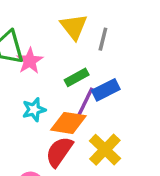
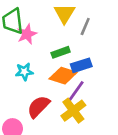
purple line: (85, 102) -> (76, 91), moved
orange diamond: (68, 123) -> (63, 76), moved

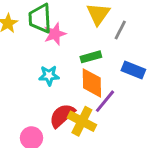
blue rectangle: (81, 65) -> (133, 70), moved, turned 36
orange diamond: (63, 76) -> (92, 83), turned 68
yellow cross: (73, 111) -> (82, 121), moved, turned -30

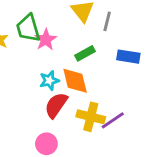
orange diamond: (92, 83) -> (75, 81), moved
purple line: (105, 101) -> (113, 120), moved, turned 30
red semicircle: (62, 115) -> (56, 105), moved

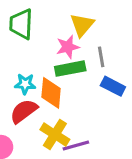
gray line: (107, 21) -> (101, 57), moved, turned -42
pink star: (46, 40) -> (68, 47), moved
green rectangle: (85, 53) -> (70, 69), size x1.4

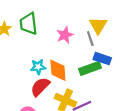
yellow triangle: (82, 25) -> (98, 25), moved
green rectangle: (70, 69) -> (90, 68), moved

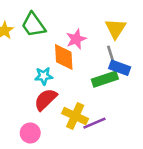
green trapezoid: (29, 24) -> (33, 25), turned -30
gray line: (90, 39) -> (111, 54), moved
orange diamond: (58, 70) -> (64, 57), moved

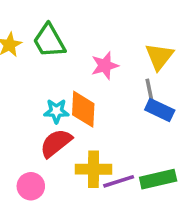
orange diamond: (64, 57) -> (83, 109), moved
green rectangle: (105, 79) -> (158, 179), moved
yellow cross: (75, 116) -> (93, 169), turned -30

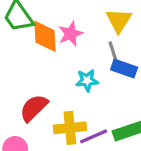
orange diamond: (83, 109) -> (45, 36), moved
cyan star: (56, 111) -> (87, 80), moved

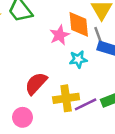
pink star: (71, 34) -> (60, 35), moved
orange diamond: (45, 36) -> (79, 24), moved

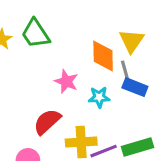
pink star: (60, 35) -> (66, 81), moved, turned -30

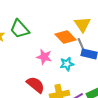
orange diamond: (103, 56) -> (65, 37), turned -35
red semicircle: (47, 122) -> (36, 85), turned 90

